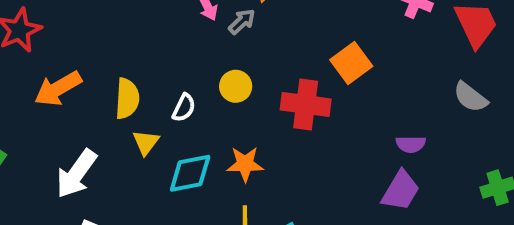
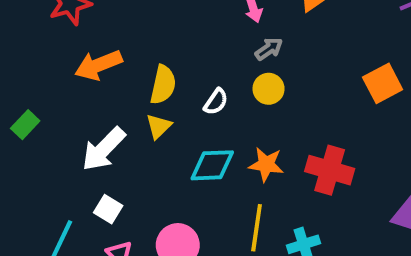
gray arrow: (242, 22) -> (269, 49), moved
red cross: (306, 104) -> (330, 170), moved
yellow triangle: (146, 142) -> (159, 126), moved

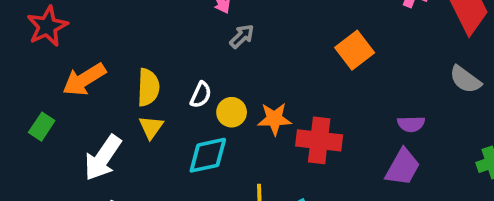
yellow circle: (269, 89) -> (232, 112), moved
green rectangle: (25, 125) -> (42, 127), moved
orange star: (266, 164) -> (274, 119), moved

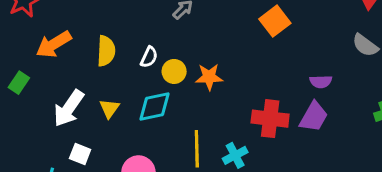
yellow triangle: (151, 127) -> (109, 108), moved
red cross: (319, 140) -> (270, 119), moved

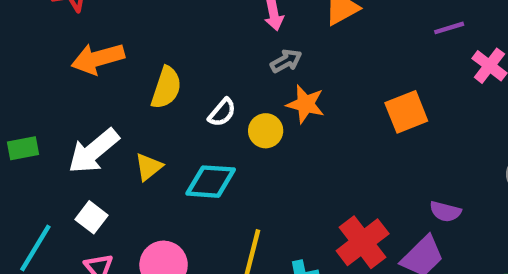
yellow circle: (174, 71) -> (266, 131), moved
orange star: (209, 77) -> (306, 104), moved
green rectangle: (19, 83) -> (23, 148), moved, turned 30
red cross: (270, 119) -> (363, 242), turned 30

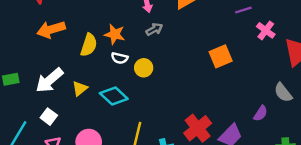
orange star: (306, 104) -> (115, 34), moved
white semicircle: (222, 112) -> (120, 58), turned 63
cyan diamond: (211, 182) -> (114, 96), turned 40
purple semicircle: (445, 212) -> (261, 113), moved, turned -70

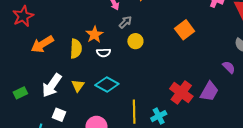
orange star: (115, 34) -> (95, 35), turned -30
yellow circle: (144, 68) -> (135, 41), moved
purple semicircle: (261, 113) -> (229, 67), turned -64

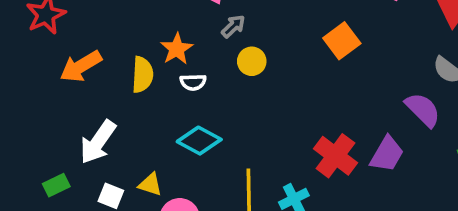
purple semicircle: (229, 67) -> (423, 110), size x1.5
yellow triangle: (78, 86) -> (150, 184), moved, turned -48
green rectangle: (20, 93) -> (56, 185), moved

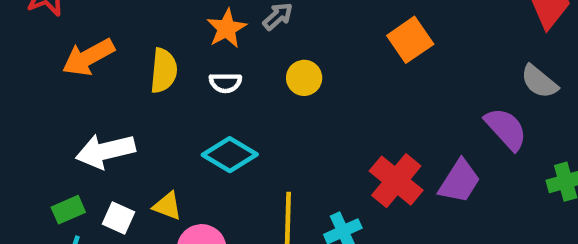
orange star: (177, 49) -> (227, 28), moved
yellow circle: (252, 61) -> (304, 78), moved
white arrow: (98, 142) -> (105, 151), turned 39
green rectangle: (56, 185) -> (68, 210), moved

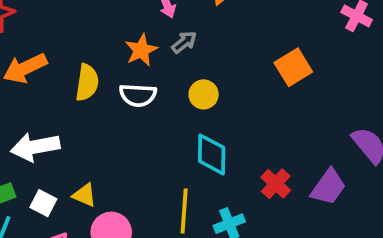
white semicircle: (225, 83) -> (138, 95), size x1.4
cyan diamond: (230, 155) -> (212, 154), moved, turned 57
red cross: (396, 181) -> (276, 184), size x0.7

